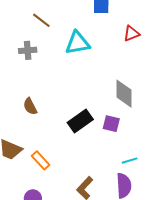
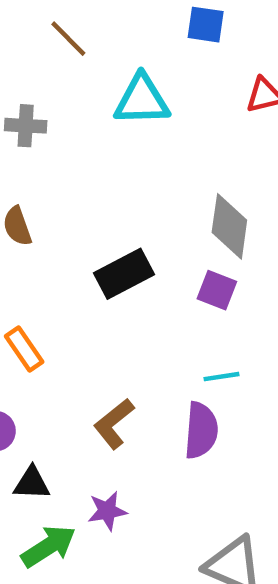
gray cross: (28, 50) -> (26, 126), moved
purple square: (111, 124) -> (217, 290), moved

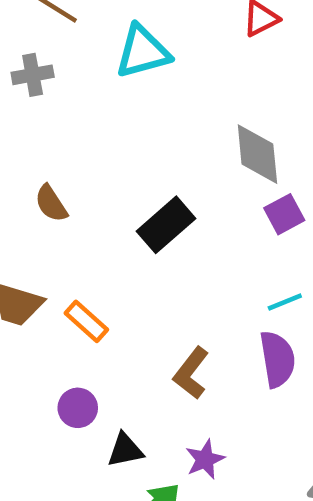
gray cross: (26, 126) -> (33, 75), moved
purple square: (217, 290) -> (284, 214), moved, turned -36

